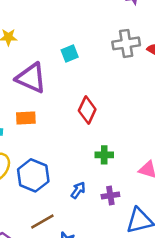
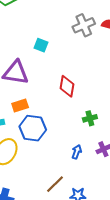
cyan square: (70, 53) -> (41, 45), turned -32
blue hexagon: (33, 175) -> (33, 128), moved

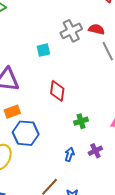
cyan square: (41, 45) -> (43, 50), moved, turned -32

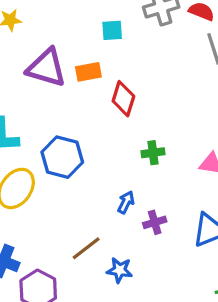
orange rectangle: (12, 112) -> (88, 72), moved
purple cross: (95, 151) -> (155, 222), moved

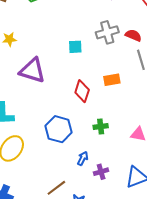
orange rectangle: (88, 72) -> (112, 80), moved
blue hexagon: (62, 157) -> (59, 129), moved

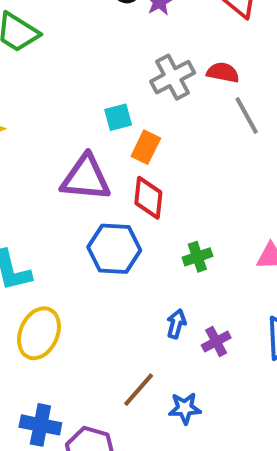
purple triangle: (32, 70) -> (86, 178), moved
orange rectangle: (112, 80) -> (146, 147), moved, turned -42
blue hexagon: (59, 129) -> (114, 249), moved

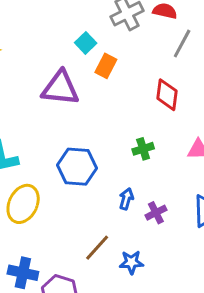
gray line: (247, 115) -> (182, 43), turned 56
cyan square: (118, 117) -> (86, 43), turned -30
red diamond: (148, 198) -> (167, 95), moved
blue hexagon: (114, 249) -> (77, 167), moved

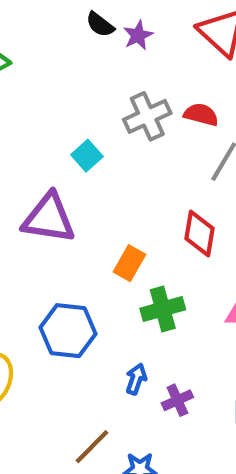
orange rectangle: (106, 66) -> (129, 263), moved
green cross: (143, 149) -> (163, 309), size x1.4

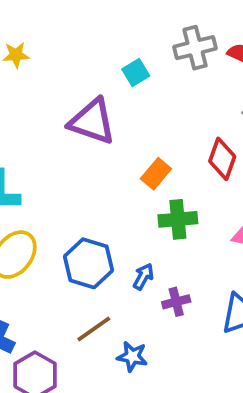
blue hexagon: (68, 331) -> (89, 263), moved

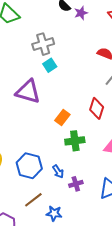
gray cross: (195, 48) -> (43, 44), moved
blue arrow: (143, 277) -> (58, 171), turned 120

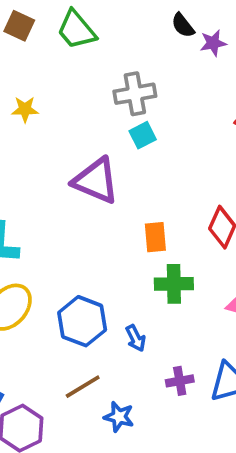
orange rectangle: (62, 118) -> (155, 237), turned -49
purple cross: (76, 184) -> (180, 381), moved

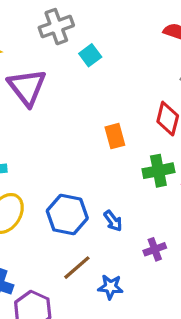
gray cross: (135, 94) -> (56, 27), moved
purple triangle: (96, 181) -> (27, 87), moved, turned 39
green cross: (174, 284) -> (158, 171), moved

